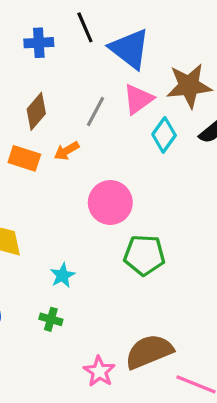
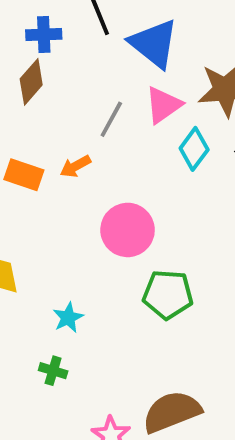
brown diamond: (36, 111) -> (31, 82), moved

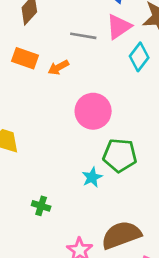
gray line: (111, 119) -> (83, 36), turned 70
orange rectangle: (24, 175) -> (25, 58), moved
cyan star: (68, 318) -> (92, 177), moved

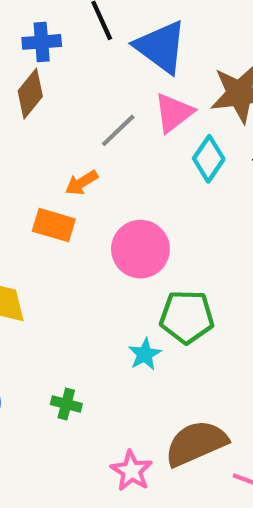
gray line: (83, 36) -> (118, 130), turned -50
orange rectangle: (25, 58) -> (54, 225), moved

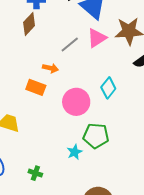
cyan diamond: (209, 159) -> (108, 88), moved
orange arrow: (82, 183) -> (50, 68), turned -140

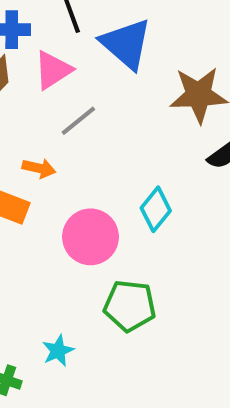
pink triangle: (97, 38) -> (53, 70), moved
cyan star: (75, 152) -> (58, 351), moved

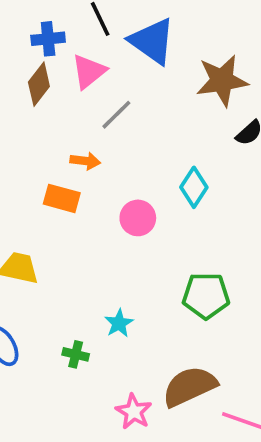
pink circle: (91, 237) -> (138, 218), size x0.7
green pentagon: (130, 306) -> (206, 296), moved

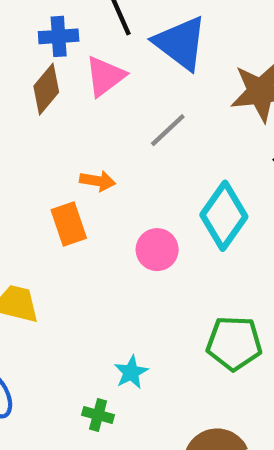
gray line: (116, 115) -> (168, 130), moved
cyan diamond: (194, 187) -> (224, 216), size x1.4
orange rectangle: (62, 198) -> (69, 224), turned 54
green cross: (76, 354) -> (98, 415), moved

